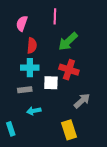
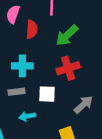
red semicircle: (32, 46) -> (32, 30), moved
red cross: (69, 70) -> (68, 68), turned -36
white square: (51, 83) -> (47, 94), moved

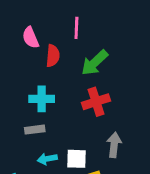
pink semicircle: (13, 14) -> (31, 38), turned -42
white square: (47, 94) -> (76, 159), moved
gray arrow: (83, 105) -> (114, 145), turned -42

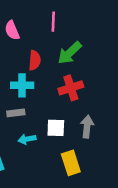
red semicircle: (53, 56) -> (35, 60), moved
white square: (76, 159) -> (56, 128), moved

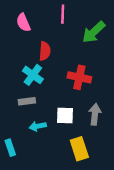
green arrow: (70, 53) -> (94, 32), moved
cyan cross: (22, 85) -> (33, 75), turned 36
red cross: (71, 88) -> (79, 77), turned 30

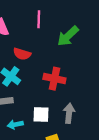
red semicircle: (45, 51) -> (22, 54), turned 102

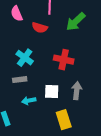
red semicircle: (22, 54) -> (40, 28), moved

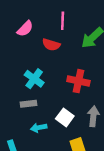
pink semicircle: (17, 14) -> (25, 29), turned -112
white square: (52, 92) -> (65, 117), turned 35

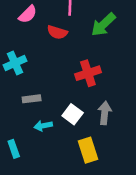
cyan cross: (34, 79) -> (15, 63), moved, turned 30
red cross: (78, 81) -> (88, 73), turned -30

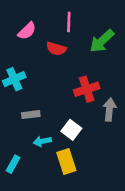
gray arrow: (105, 113) -> (109, 110), moved
cyan rectangle: (14, 149) -> (13, 164), turned 48
yellow rectangle: (88, 150) -> (66, 162), moved

